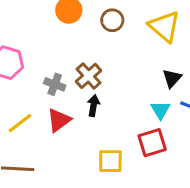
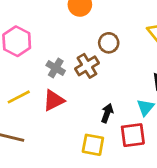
brown circle: (112, 20) -> (109, 43), moved
black arrow: (93, 106) -> (107, 113), moved

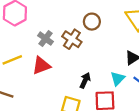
brown cross: (87, 66) -> (72, 39), turned -30

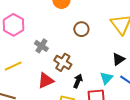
brown cross: (72, 39) -> (63, 62), moved
red triangle: (41, 66) -> (46, 81), moved

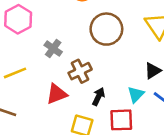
brown circle: (81, 29) -> (106, 29), size x1.6
brown cross: (63, 62) -> (80, 71), turned 30

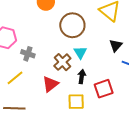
gray cross: (53, 48) -> (28, 54), moved
cyan triangle: (136, 94) -> (80, 52), moved

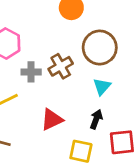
gray cross: (28, 54) -> (31, 72), turned -32
brown cross: (62, 62) -> (61, 66), moved

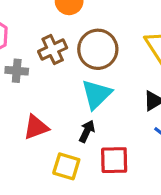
brown cross: (61, 66) -> (53, 50), moved
cyan triangle: (102, 86) -> (97, 94), size x1.5

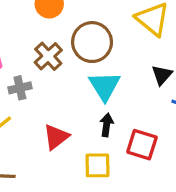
red square: (114, 160) -> (142, 145), turned 36

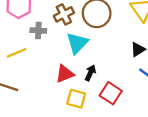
cyan triangle: (105, 86) -> (77, 43), moved
red triangle: (56, 137) -> (65, 74), moved

